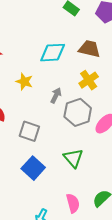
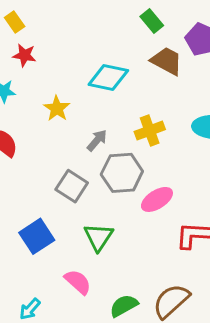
brown trapezoid: (89, 49) -> (167, 61), moved
gray square: (29, 131) -> (72, 186), moved
pink semicircle: (73, 203) -> (78, 282), moved, turned -48

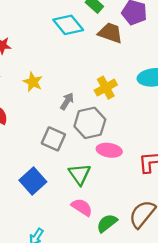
cyan diamond: (108, 77) -> (68, 25), moved, turned 48
pink ellipse: (157, 199) -> (109, 150), moved, turned 50
pink semicircle: (78, 282) -> (82, 207), moved

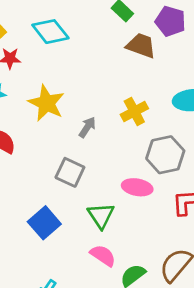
cyan diamond: (68, 25) -> (50, 32), moved
yellow star: (33, 82) -> (46, 103), size x1.5
gray hexagon: (90, 123) -> (165, 155), moved

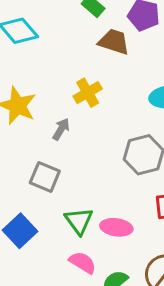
yellow cross: (134, 112) -> (88, 93), moved
pink ellipse: (137, 187) -> (116, 227), moved

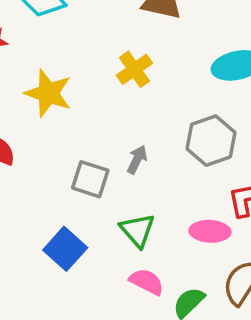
gray arrow: (61, 129) -> (137, 160), moved
pink ellipse: (116, 227) -> (210, 231), moved

